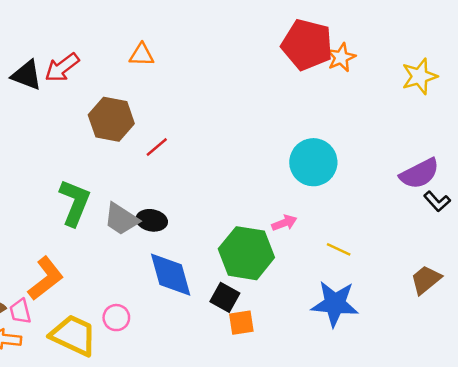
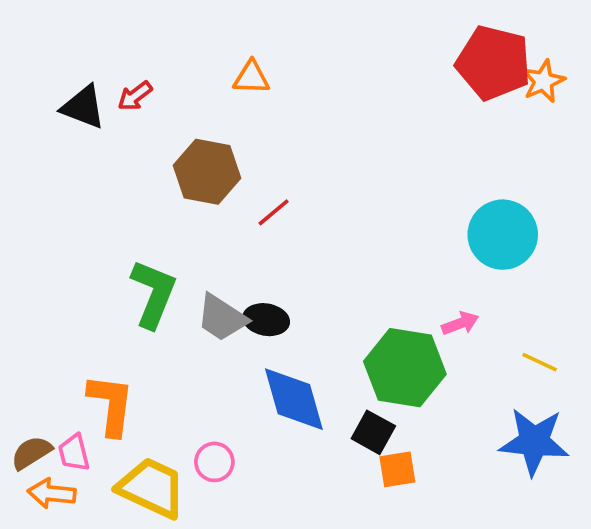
red arrow: (62, 67) -> (135, 96), size x0.7
orange L-shape: (46, 278) -> (111, 405), turned -45

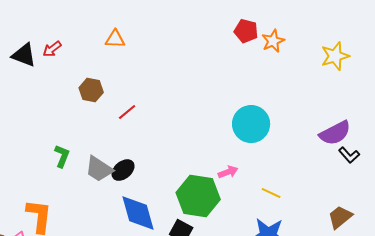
red pentagon: (493, 63) -> (246, 31), size x0.6
brown hexagon: (207, 172) -> (91, 90), size x0.7
green L-shape: (153, 294) -> (62, 156), size x0.6
black ellipse: (266, 320) -> (123, 170), turned -50

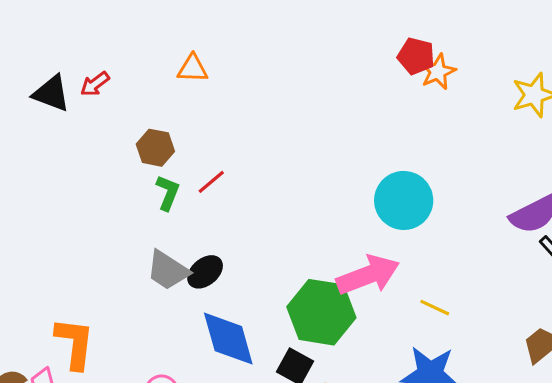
red pentagon: (246, 31) -> (416, 56), moved
green L-shape: (62, 156) -> (168, 193), moved
pink arrow: (228, 172) -> (368, 275), size x2.0

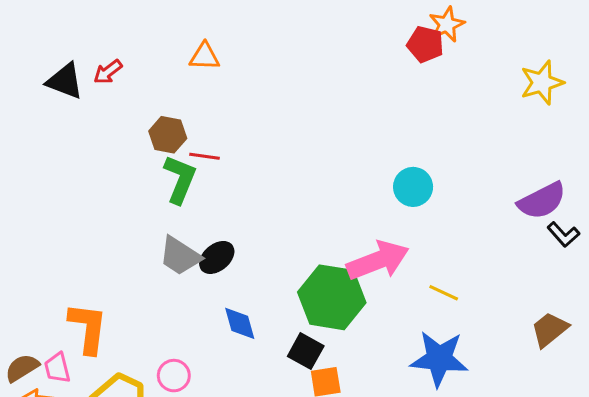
orange star: (438, 72) -> (447, 24), moved
red line: (211, 182) -> (204, 156), moved, turned 48
green L-shape: (168, 193) -> (180, 179), size x1.4
cyan circle: (404, 200) -> (413, 187), size x0.7
blue diamond: (228, 339) -> (240, 323), size x0.6

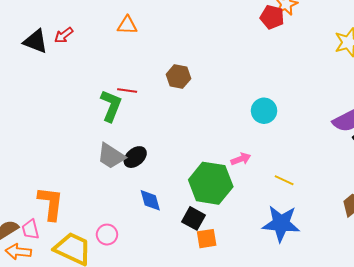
brown hexagon: (168, 135) -> (178, 77), moved
pink arrow: (378, 261) -> (241, 159), size x0.5

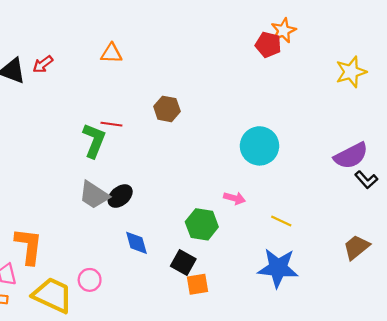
cyan circle: (264, 111) -> (260, 146), size x1.4
pink arrow: (241, 159) -> (234, 198), turned 36
green hexagon: (211, 183) -> (202, 224), size x0.7

